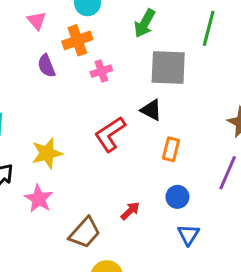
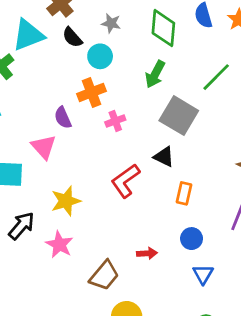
pink triangle: (37, 21) -> (44, 147), moved, size x1.4
green line: (209, 28) -> (216, 77), turned 32
gray square: (168, 67) -> (179, 116), turned 30
red arrow: (130, 211) -> (147, 253), turned 42

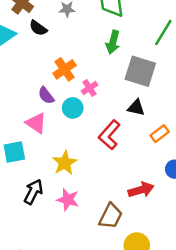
cyan circle: (100, 56) -> (73, 108), moved
orange rectangle: (184, 193) -> (160, 134), turned 54
red arrow: (147, 253) -> (141, 190), size x1.5

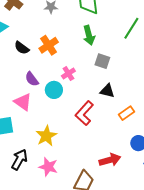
black semicircle: (38, 28) -> (22, 48), moved
green arrow: (113, 42) -> (89, 35), turned -30
orange cross: (65, 69) -> (49, 45), moved
gray square: (140, 71) -> (102, 61), moved, size x0.6

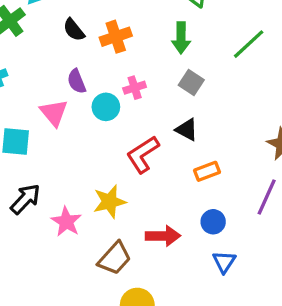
yellow star: (46, 136) -> (110, 202), moved

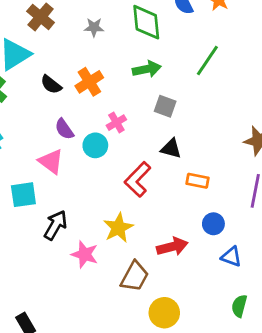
green arrow: (181, 38) -> (147, 69), turned -88
orange rectangle: (207, 171) -> (198, 181), turned 45
black arrow: (25, 199) -> (55, 225), moved
blue triangle: (224, 262) -> (231, 257), turned -30

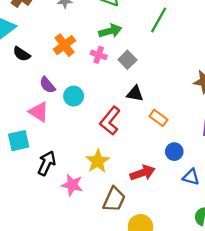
black semicircle: (51, 85) -> (22, 54), moved
gray square: (165, 106) -> (127, 60), turned 30
pink cross: (116, 123) -> (99, 55), moved, turned -35
orange rectangle: (198, 181) -> (159, 118), turned 30

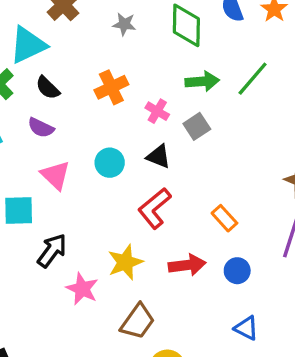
green arrow: (110, 31) -> (202, 81), moved
purple semicircle: (47, 85) -> (41, 128), moved, turned -36
black triangle: (135, 94) -> (159, 156), moved
red arrow: (143, 173) -> (187, 265), moved
blue triangle: (191, 177) -> (246, 328), moved

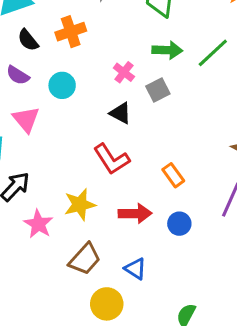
orange cross: (111, 87) -> (71, 32), moved
cyan circle: (110, 163) -> (62, 85), moved
red L-shape: (154, 208) -> (112, 159), turned -90
blue triangle: (246, 328) -> (135, 269), moved

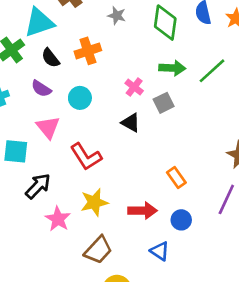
red L-shape: (112, 159) -> (86, 157), moved
blue triangle: (135, 269) -> (160, 251), moved

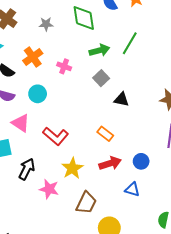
pink cross: (134, 87) -> (64, 66), moved
black triangle: (131, 123) -> (122, 99), moved
orange rectangle: (176, 177) -> (105, 134), moved

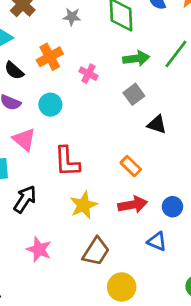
red L-shape: (56, 136) -> (67, 162), turned 40
pink star: (49, 189) -> (39, 249), moved

